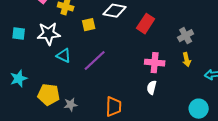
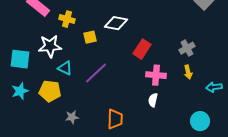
red rectangle: (146, 24) -> (142, 49), moved
cyan square: (19, 34) -> (20, 59), moved, size x1.5
yellow pentagon: (49, 95) -> (50, 91), moved

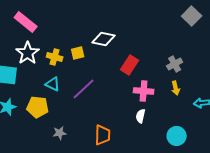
yellow cross: (67, 19) -> (55, 57), moved
white star: (50, 46) -> (28, 53), moved, turned -30
cyan circle: (200, 121) -> (177, 136), moved

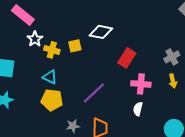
white star: (28, 53) -> (35, 39), moved, size x0.7
purple line: (84, 89) -> (94, 93), moved
yellow pentagon: (38, 107) -> (52, 100), moved
gray star: (60, 133) -> (73, 126), moved

